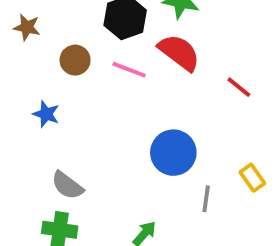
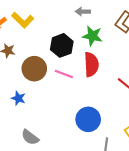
red semicircle: (179, 52) -> (91, 64), turned 50
brown circle: (75, 60) -> (34, 69), size x1.5

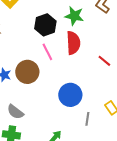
brown circle: (34, 69) -> (27, 72), moved
pink line: (64, 74) -> (47, 52), turned 42

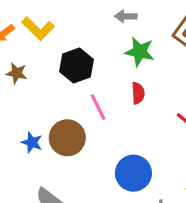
black hexagon: (45, 25) -> (77, 66), moved
red semicircle: (73, 43) -> (138, 93), size x0.6

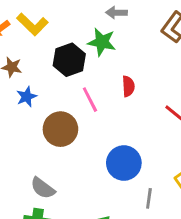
green star: (140, 52) -> (102, 42), moved
blue star: (32, 142) -> (27, 97), moved, turned 30

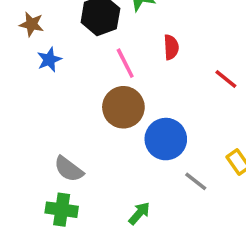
brown circle: (60, 129) -> (123, 107), moved
gray line: (149, 198) -> (196, 181), turned -60

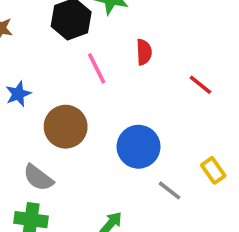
blue star: (49, 60) -> (18, 94), moved
brown circle: (123, 107) -> (66, 127), moved

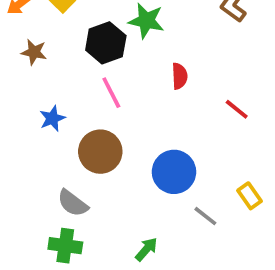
pink line: (97, 68) -> (111, 93), moved

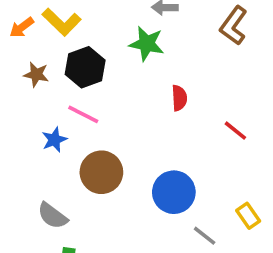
black hexagon: (106, 43) -> (85, 67), moved
pink line: (111, 93) -> (83, 114), moved, turned -36
gray semicircle: (73, 203) -> (53, 216), moved

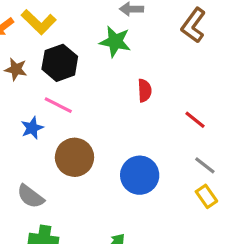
gray line: (205, 236) -> (205, 165), moved

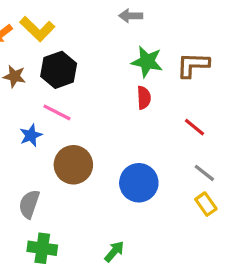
brown L-shape: (193, 25) -> (193, 65), moved, turned 56
green star: (115, 42) -> (147, 62), moved
gray semicircle: (31, 196) -> (29, 204), turned 72

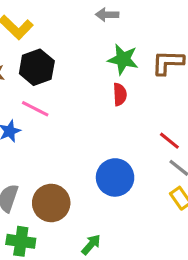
red line: (194, 127) -> (169, 141), moved
brown circle: (73, 165) -> (51, 203), moved

